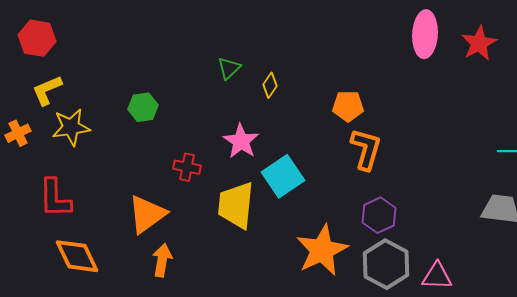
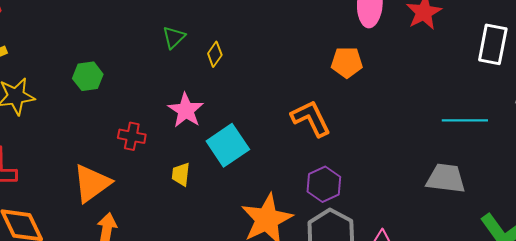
orange pentagon: (348, 106) -> (347, 62), moved
orange L-shape: (366, 149) -> (311, 118), turned -42
yellow trapezoid: (236, 205) -> (181, 174), size x0.5

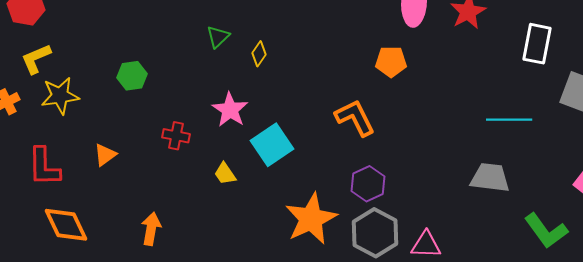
yellow trapezoid: (181, 174) -> (225, 174), turned -40
orange triangle: (92, 183) -> (105, 155), moved, size x0.6

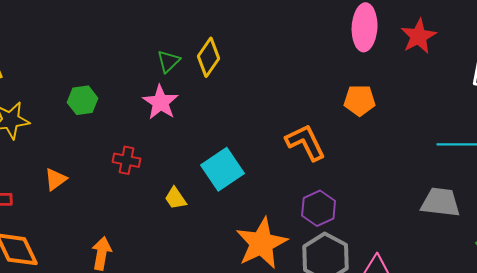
yellow diamond: (259, 54) -> (209, 57), moved, size x1.5
orange pentagon: (391, 62) -> (360, 100), moved
pink star: (230, 110) -> (161, 102), moved

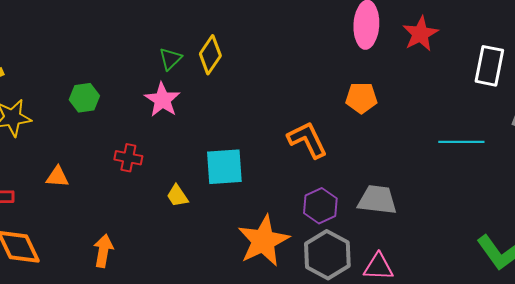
cyan square: (223, 169) -> (224, 167), turned 30
orange triangle: (56, 179) -> (57, 177), turned 40
gray trapezoid: (441, 202) -> (377, 200), moved

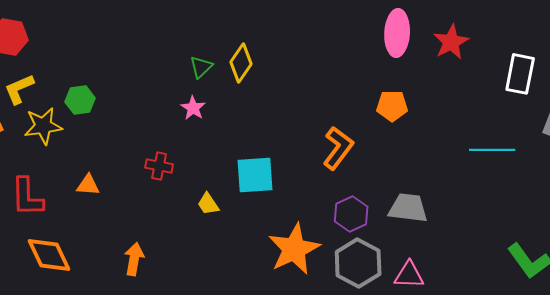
green hexagon: (84, 98) -> (80, 100), moved
pink star: (162, 100) -> (193, 108), size x0.7
orange L-shape: (307, 140) -> (338, 148), turned 63

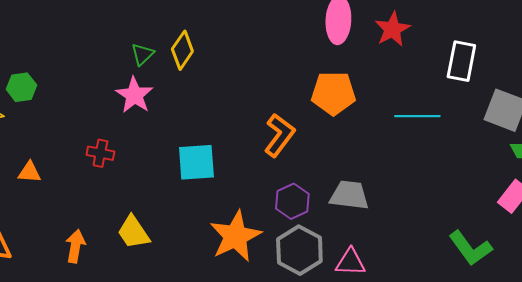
orange pentagon: (392, 106) -> (333, 93), size x1.4
pink star: (193, 108) -> (134, 95), size x1.5
cyan line: (492, 150) -> (417, 116), moved
yellow trapezoid: (208, 204) -> (133, 232), moved, size x1.5

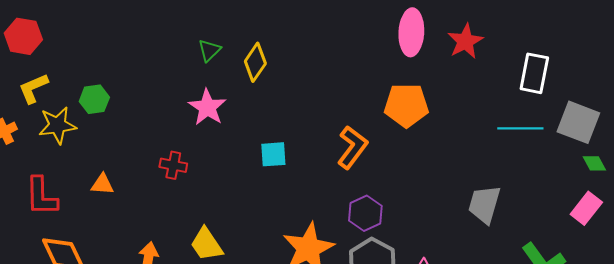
green triangle: (142, 54) -> (209, 50), moved
cyan line: (417, 116) -> (520, 128), moved
cyan square: (196, 162) -> (273, 154), moved, size x0.7
gray trapezoid: (349, 195) -> (484, 204), moved, turned -81

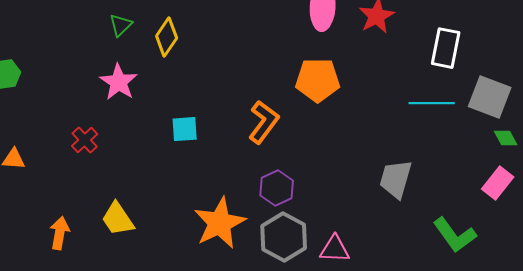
red cross: (173, 165) -> (85, 140), turned 36

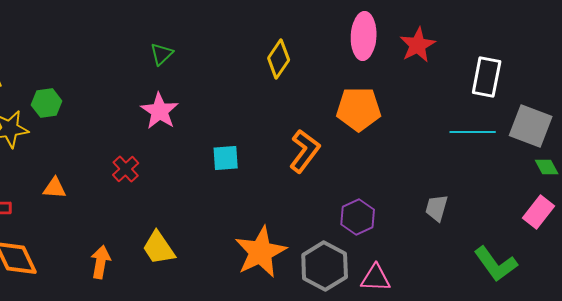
yellow diamond: (167, 37) -> (279, 59), moved
gray trapezoid: (396, 179) -> (437, 208), size x0.7
purple hexagon: (277, 188) -> (358, 217), moved

